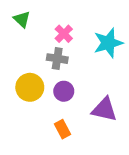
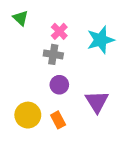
yellow circle: (30, 87) -> (28, 115), moved
purple triangle: (104, 110) -> (97, 102), turned 45

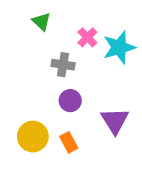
green triangle: (21, 18) -> (41, 22), moved
pink cross: (59, 31) -> (87, 37), moved

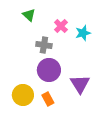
cyan star: (119, 47) -> (83, 33), size x0.7
purple circle: (70, 101) -> (49, 70), size x1.5

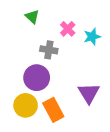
purple circle: (49, 70) -> (37, 78), moved
orange rectangle: (48, 99) -> (53, 110), size x1.5

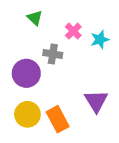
purple circle: (37, 78) -> (26, 73), moved

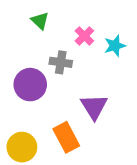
purple triangle: (96, 101) -> (94, 107), moved
yellow circle: (27, 114) -> (22, 147), moved

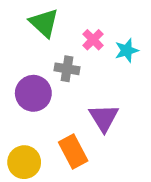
green triangle: (40, 21) -> (44, 23), size x1.5

